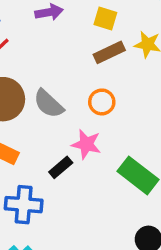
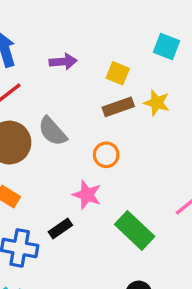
gray semicircle: (49, 104) -> (52, 131), moved
black rectangle: (61, 167) -> (60, 228), moved

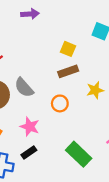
purple arrow: (63, 62) -> (30, 14), moved
yellow star: (157, 103) -> (95, 90), moved, turned -30
pink star: (87, 195) -> (30, 127), moved

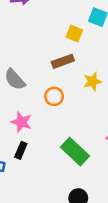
yellow square: (68, 49) -> (74, 33), moved
black rectangle: (29, 153) -> (21, 150), turned -32

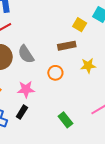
pink star: (21, 122) -> (26, 89), turned -30
green rectangle: (75, 152) -> (65, 120), size x0.7

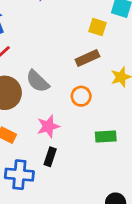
green rectangle: (65, 120) -> (106, 137), moved, turned -42

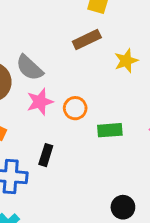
orange circle: (81, 96) -> (75, 108), moved
pink star: (48, 126) -> (40, 102), moved

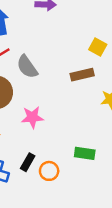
gray semicircle: (30, 68) -> (27, 67), moved
orange circle: (75, 108) -> (49, 171), moved

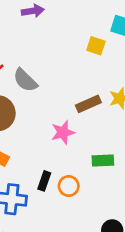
brown rectangle: (82, 75) -> (88, 104), moved
pink star: (32, 117) -> (63, 132), moved

